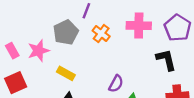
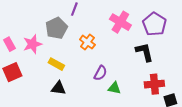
pink cross: (139, 26) -> (120, 22), turned 30
orange cross: (101, 34) -> (87, 42), moved

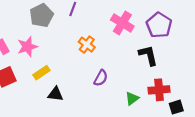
gray pentagon: (56, 28) -> (41, 15), moved
yellow rectangle: (56, 64) -> (41, 73), moved, turned -63
green triangle: (114, 88) -> (132, 98), moved, turned -48

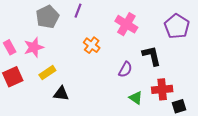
purple pentagon: (159, 25) -> (177, 26), moved
purple semicircle: (101, 78) -> (125, 69), moved
green triangle: (132, 98) -> (136, 98), turned -48

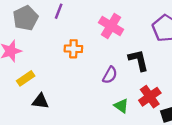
orange cross: (92, 45) -> (73, 49), turned -35
red cross: (162, 89) -> (150, 97), turned -30

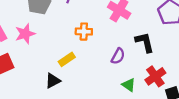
yellow rectangle: (26, 78) -> (67, 59), moved
black triangle: (40, 101) -> (53, 81), turned -35

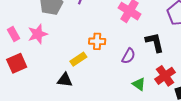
orange cross: (84, 32) -> (97, 41), moved
black triangle: (53, 81) -> (65, 80), turned 35

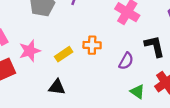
pink star: (38, 34) -> (30, 51), moved
yellow rectangle: (78, 59) -> (64, 54), moved

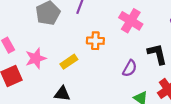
orange cross: (92, 45) -> (95, 41), moved

